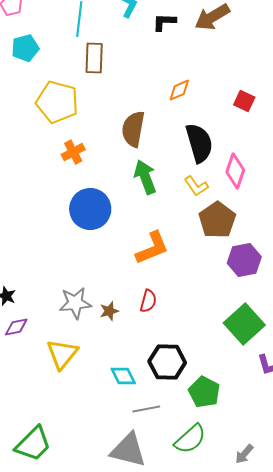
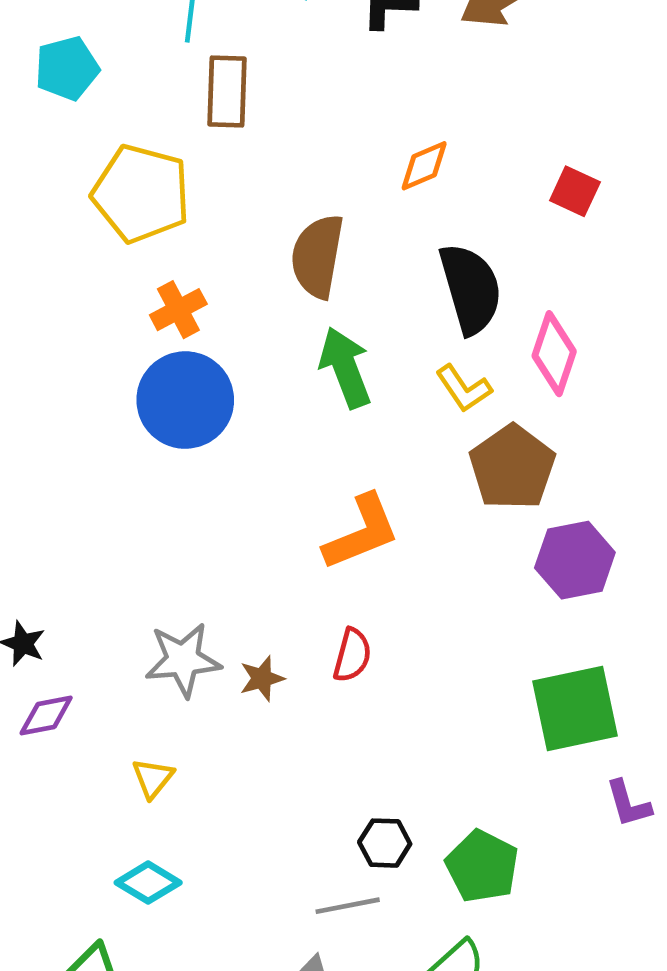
blue circle: (90, 209) -> (185, 400), moved
green square: (244, 324) -> (575, 709), turned 30
yellow triangle: (62, 354) -> (153, 778), size x0.6
black hexagon: (167, 362) -> (385, 843), moved, size x0.6
cyan diamond: (123, 376) -> (148, 883), moved, turned -32

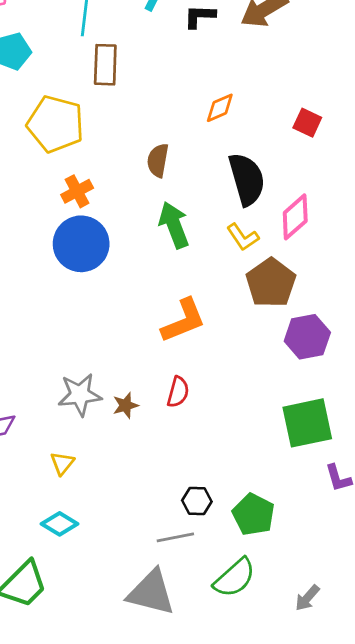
brown semicircle: (317, 256) -> (158, 160), size x0.7
pink diamond: (554, 354) -> (295, 217), turned 30

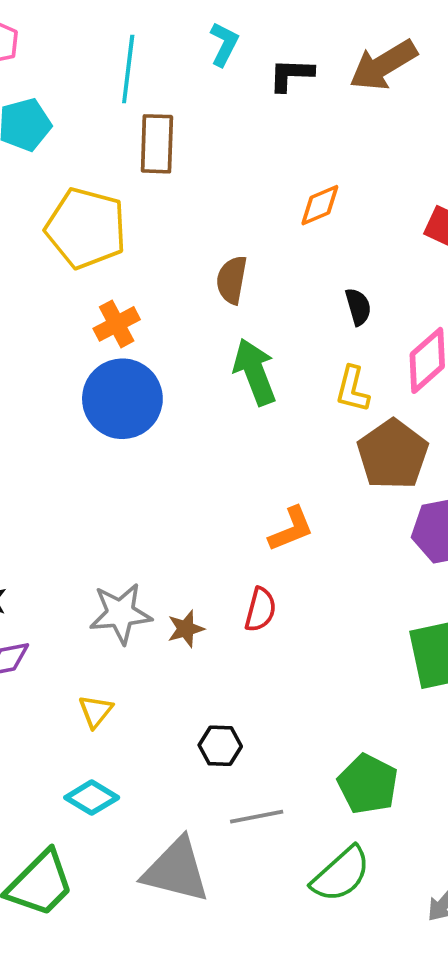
black semicircle: (247, 179) -> (358, 307), size x0.5
yellow L-shape: (243, 237) -> (352, 389), turned 48
orange L-shape: (183, 321) -> (291, 529), moved, size x0.7
black hexagon: (197, 501) -> (220, 746), moved
gray triangle: (151, 593) -> (176, 870), moved

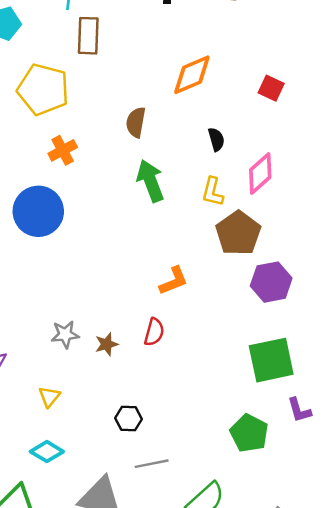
orange diamond: (320, 205) -> (192, 75), size x1.5
blue circle: (122, 399) -> (38, 211), moved
gray star: (120, 613) -> (65, 334), size x0.7
green pentagon: (368, 784) -> (249, 433), moved

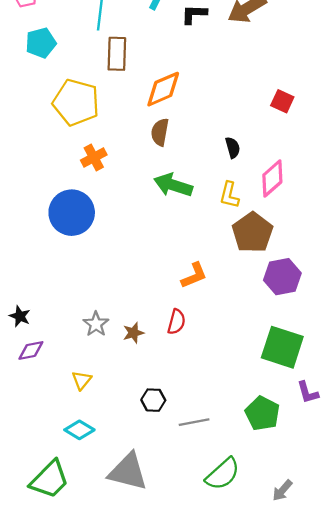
orange diamond: (192, 75) -> (163, 89), moved
green arrow: (150, 181) -> (173, 185), turned -51
gray star: (65, 334) -> (96, 324), turned -30
green square: (271, 360) -> (282, 347), turned 30
gray line: (152, 464) -> (194, 422), moved

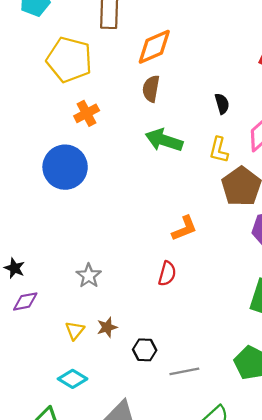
brown star: (133, 333) -> (107, 327), moved

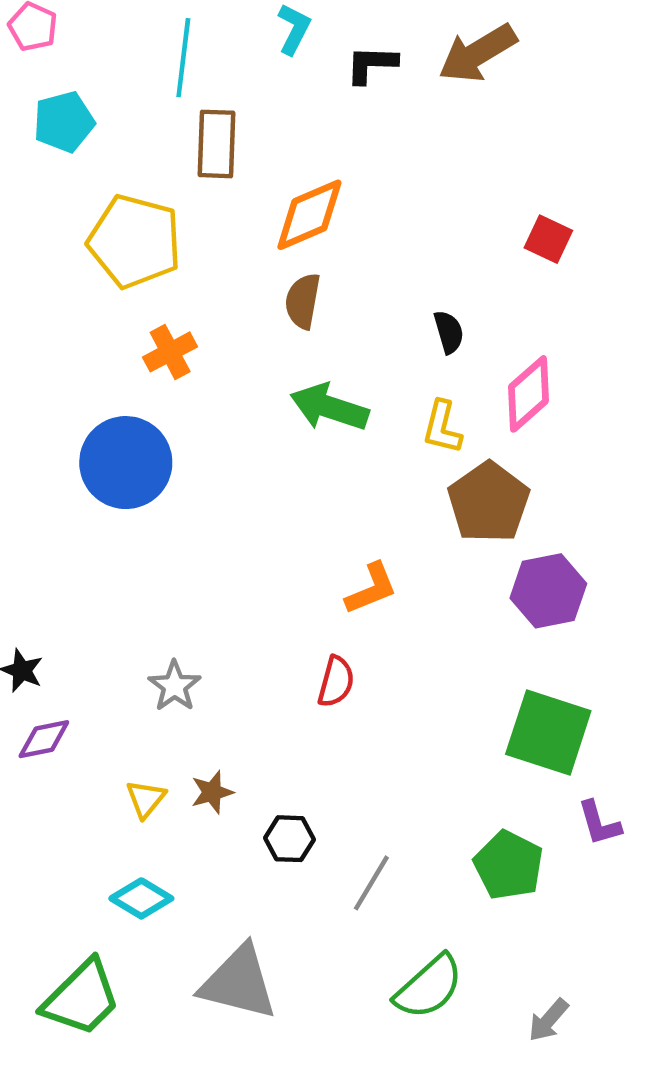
gray line: (184, 371) -> (371, 883), turned -48

